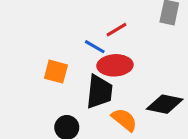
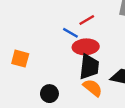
orange square: (56, 72) -> (20, 59), moved
black trapezoid: (99, 92) -> (89, 67), moved

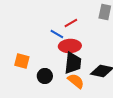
orange square: (20, 59) -> (22, 61), moved
black circle: (49, 94) -> (45, 76), moved

